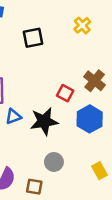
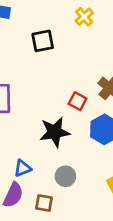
yellow cross: (82, 25) -> (84, 17), moved
blue triangle: (13, 116) -> (23, 168), moved

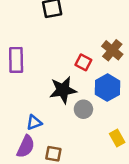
gray circle: (65, 176) -> (83, 109), moved

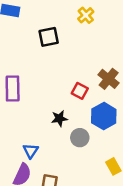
black star: (63, 90) -> (59, 118), size x0.6
blue triangle: (34, 122) -> (31, 151), turned -35

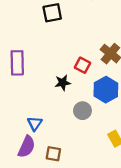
black star: (59, 118) -> (63, 83), moved

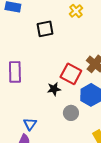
red square: (82, 65) -> (71, 74), size x1.5

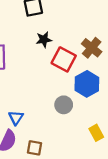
black star: (54, 89) -> (44, 40), moved

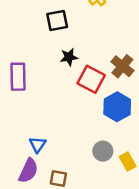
gray circle: (64, 105) -> (103, 151), moved

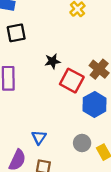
black square: (57, 21) -> (16, 33), moved
blue triangle: (38, 145) -> (39, 137), moved

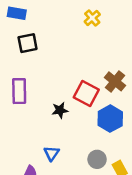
black star: (53, 61) -> (60, 110), moved

